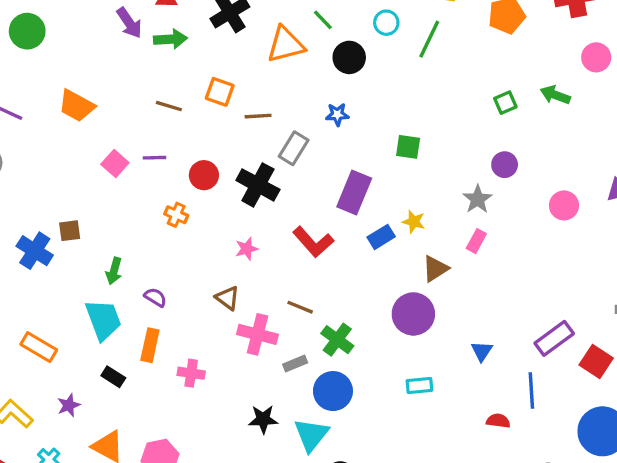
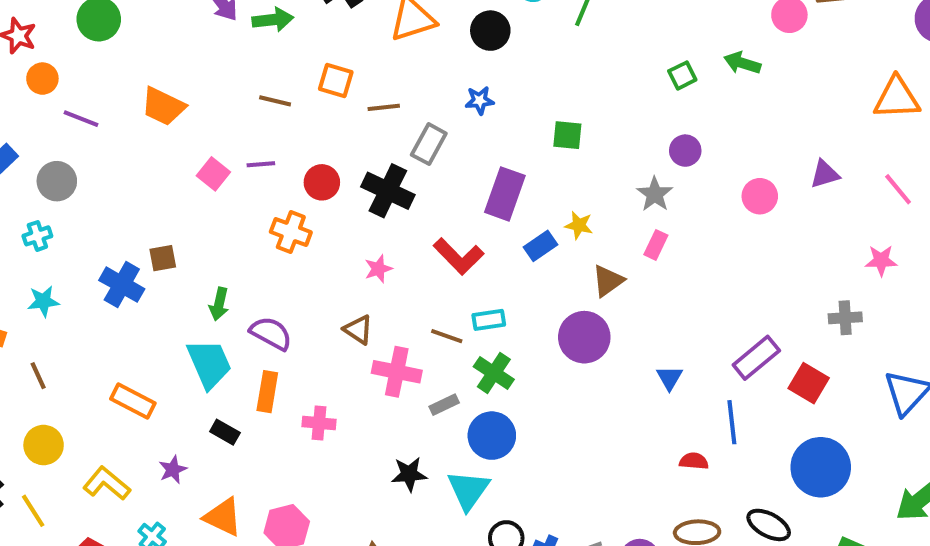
orange cross: (176, 215) -> (291, 232), size x1.4
purple semicircle: (155, 297) -> (271, 333), size x1.5
cyan rectangle: (419, 385) -> (489, 320), moved

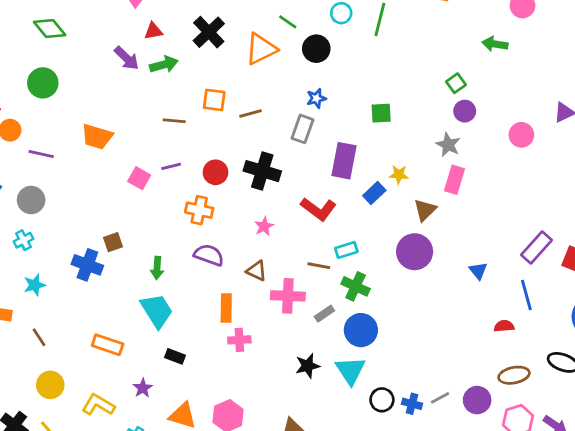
green square: (682, 75) -> (456, 83), moved
gray rectangle: (429, 144) -> (302, 129), moved
pink rectangle: (656, 245) -> (454, 180), size x1.4
purple semicircle: (271, 333) -> (209, 255), moved
orange rectangle: (267, 392) -> (226, 308), moved

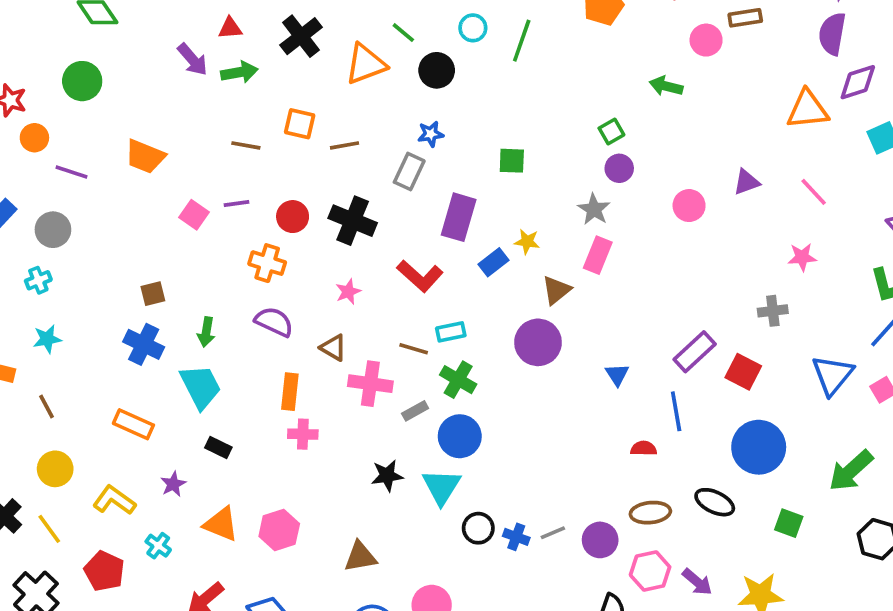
blue cross: (87, 265) -> (144, 344), moved

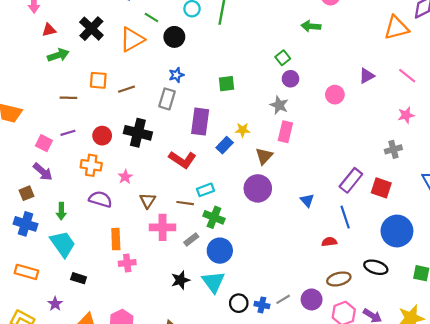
purple arrow: (192, 60) -> (43, 172), moved
pink star: (348, 292) -> (125, 177), moved
brown triangle: (333, 348) -> (148, 201), moved, turned 42

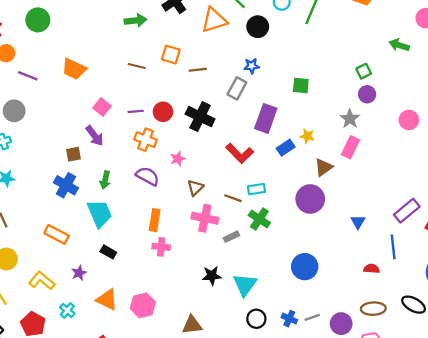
purple line: (68, 133) -> (136, 111), moved
blue circle: (220, 251) -> (305, 267), moved
black circle: (239, 303) -> (256, 319), moved

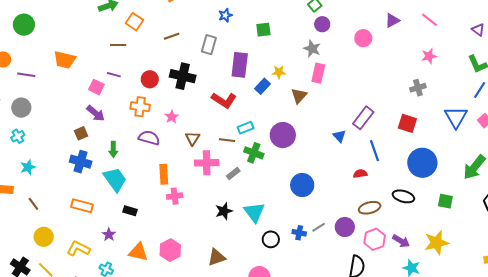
orange square: (171, 55) -> (134, 22), moved, turned 30
blue star: (252, 66) -> (225, 15), moved
purple line: (136, 111) -> (114, 75), moved, turned 32
purple circle: (310, 199) -> (283, 135), moved
purple rectangle: (407, 211) -> (363, 118), moved

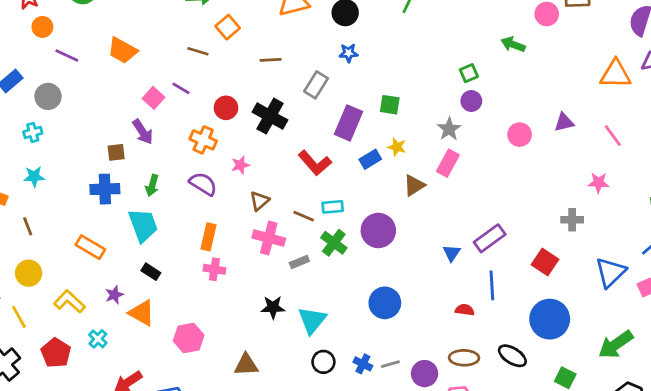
green square: (263, 30) -> (390, 105), moved
blue cross: (81, 162) -> (105, 189), turned -35
orange triangle: (138, 252) -> (142, 313), moved

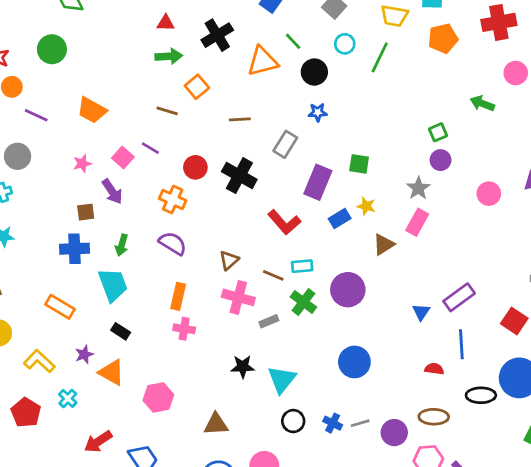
pink star: (240, 165) -> (82, 164), moved
black ellipse: (512, 356) -> (481, 395), moved, turned -32

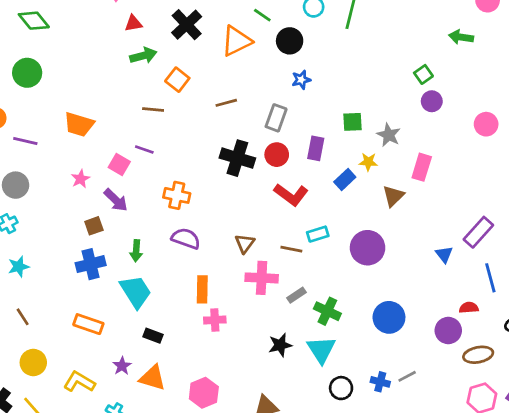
red circle: (195, 167) -> (277, 155), moved
purple rectangle: (318, 182) -> (316, 148), size x0.7
gray star: (418, 188) -> (389, 135), moved
green cross: (303, 302) -> (327, 311), moved
purple circle: (394, 433) -> (448, 330), moved

